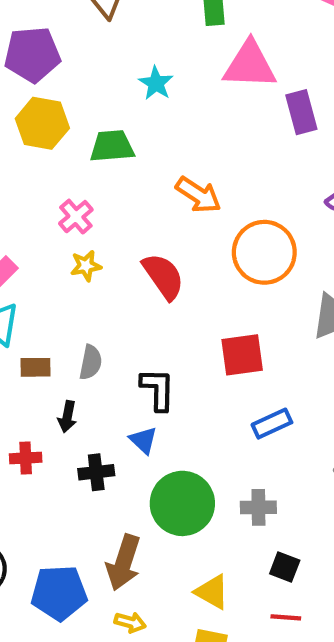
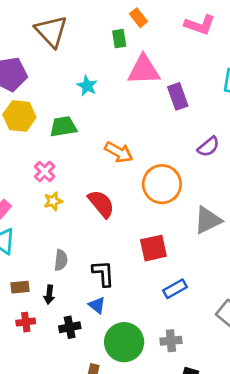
brown rectangle: (35, 367) -> (20, 287), moved

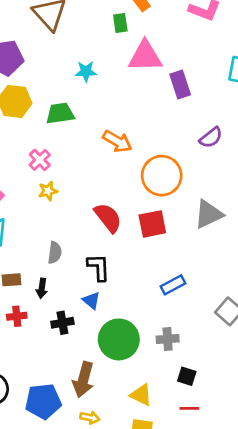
cyan star: (87, 86) -> (86, 71), turned -30
red semicircle: (101, 204) -> (108, 218), moved
red square: (153, 248) -> (152, 224), moved

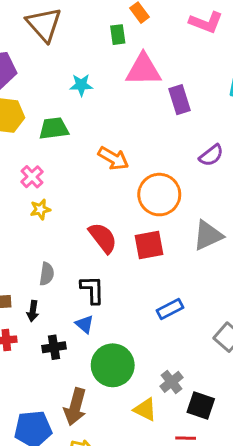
gray cross: (168, 339) -> (171, 382), moved, turned -35
black square: (187, 376) -> (201, 406), moved, size x1.4
yellow triangle: (141, 395) -> (145, 410), moved

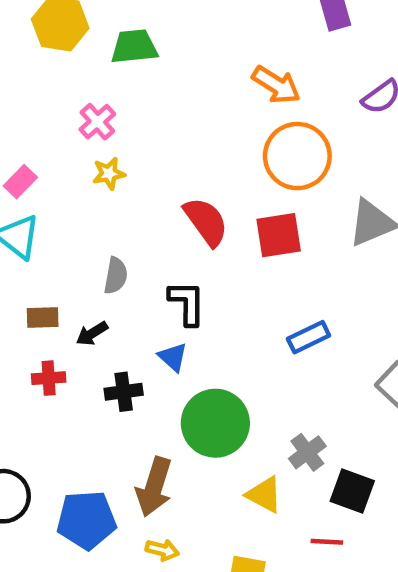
orange arrow: (113, 158) -> (276, 85), moved
black arrow: (33, 311) -> (92, 333), turned 48

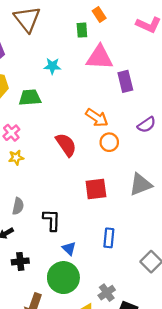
orange circle: (297, 156) -> (109, 142), moved, size x0.6
red semicircle: (206, 222) -> (66, 145), moved
blue rectangle: (309, 337) -> (109, 238), turned -60
blue triangle: (173, 357) -> (69, 249), moved

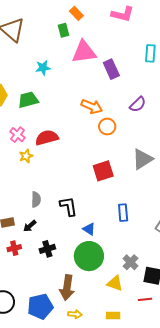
red semicircle: (66, 145) -> (47, 138), moved, turned -60

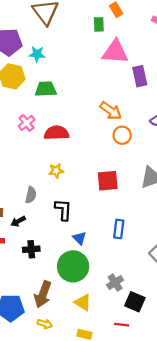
cyan star: (43, 68) -> (37, 54), moved
yellow star: (26, 156) -> (56, 171), moved
yellow triangle: (115, 283) -> (83, 303), moved

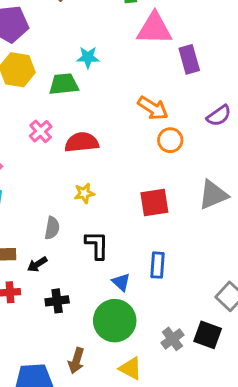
cyan star: (37, 54) -> (88, 57), moved
blue rectangle: (119, 229) -> (157, 265), moved
brown arrow: (43, 294) -> (76, 361), size x0.7
black square: (135, 302) -> (208, 335), moved

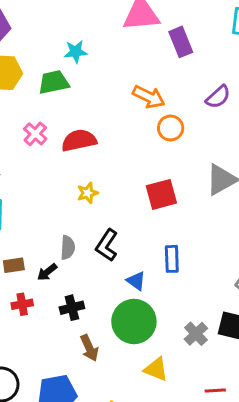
gray semicircle: (52, 228) -> (68, 248), moved
black L-shape: (97, 245) -> (107, 245), turned -140
brown arrow: (76, 361) -> (89, 348), moved, turned -35

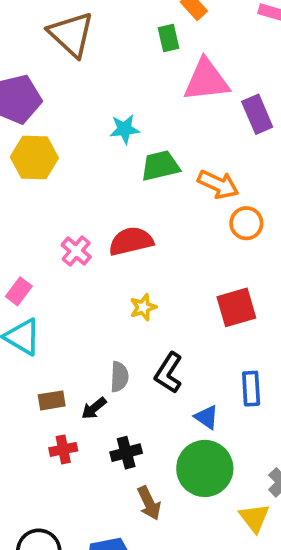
green trapezoid: (54, 82) -> (160, 166), moved
pink cross: (35, 134) -> (76, 251), moved
yellow triangle: (156, 369) -> (254, 518), moved, turned 32

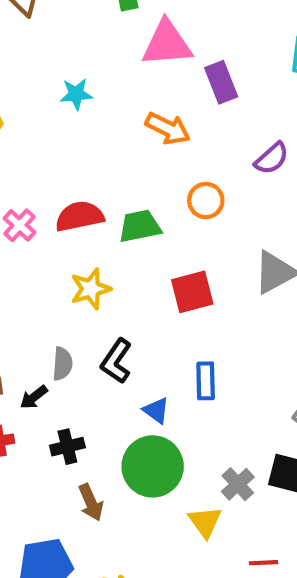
green trapezoid: (160, 166) -> (140, 226), moved
orange arrow: (218, 184) -> (168, 128), moved
yellow star: (143, 307) -> (91, 289), size x1.4

